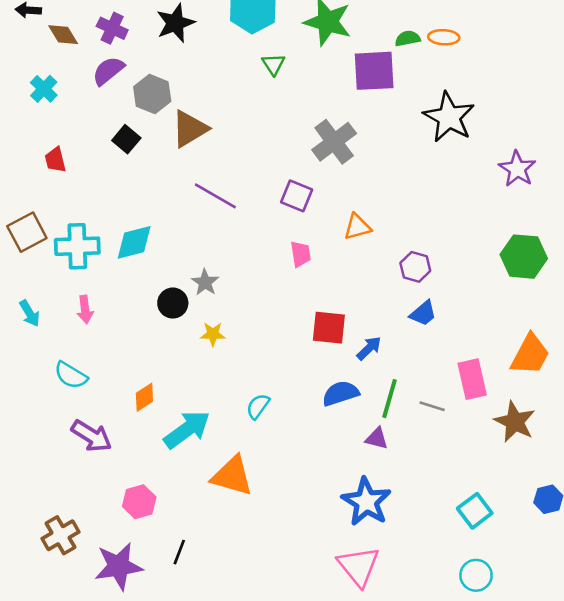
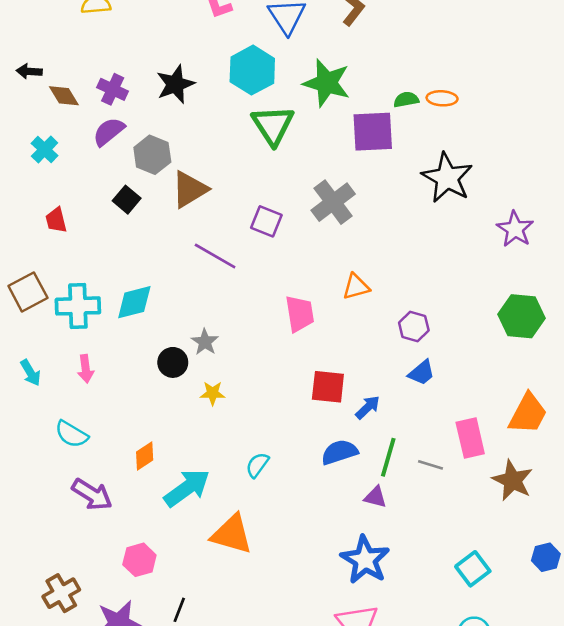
green triangle: (273, 64) -> (273, 125), size x1.8
purple square: (297, 196) -> (266, 221), moved
pink trapezoid: (301, 254) -> (300, 314), size x1.4

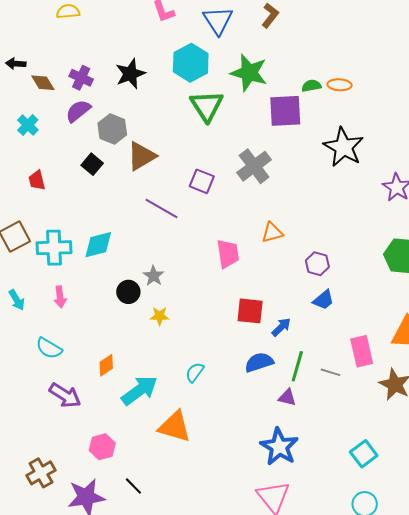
black line: (179, 610) -> (133, 486), turned -66

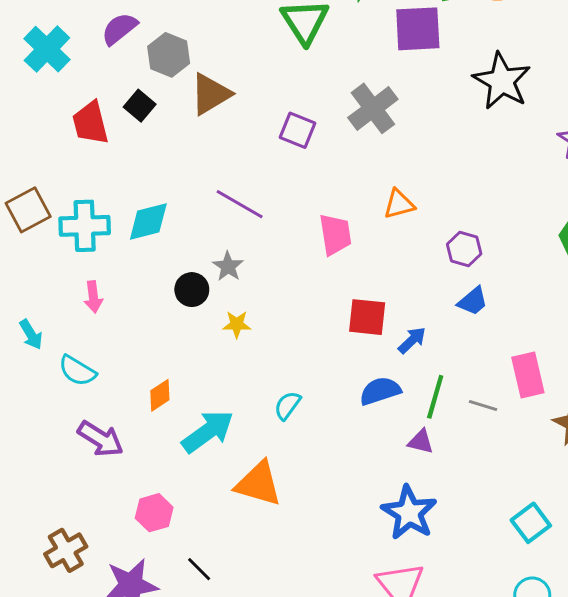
cyan cross: (28, 125) -> (47, 49), size x1.5
red trapezoid: (37, 180) -> (90, 123), moved, size x1.5
purple line: (162, 208) -> (240, 204), moved
cyan arrow: (17, 300) -> (31, 334), moved

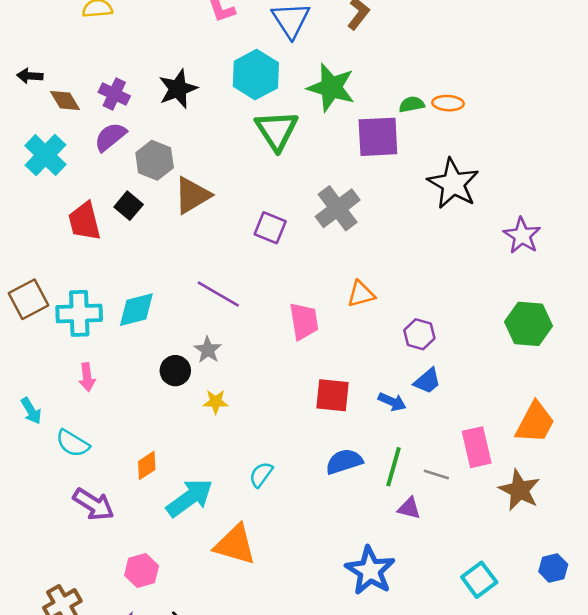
blue arrow: (412, 340) -> (392, 402), moved, turned 68
purple triangle: (421, 442) -> (409, 508), moved

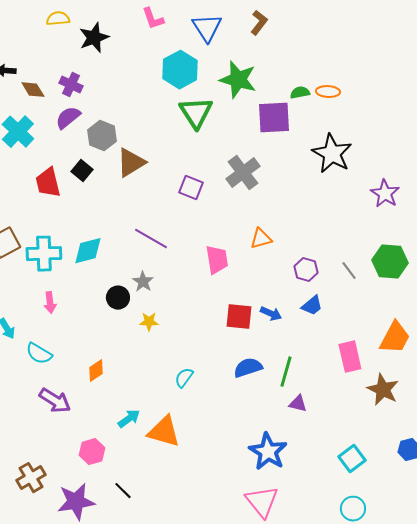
black star: (178, 89) -> (94, 38), moved
blue arrow: (392, 402) -> (271, 314), moved
gray line: (436, 474) -> (349, 271), moved, turned 36
cyan arrow: (190, 498) -> (129, 419), moved, size x0.6

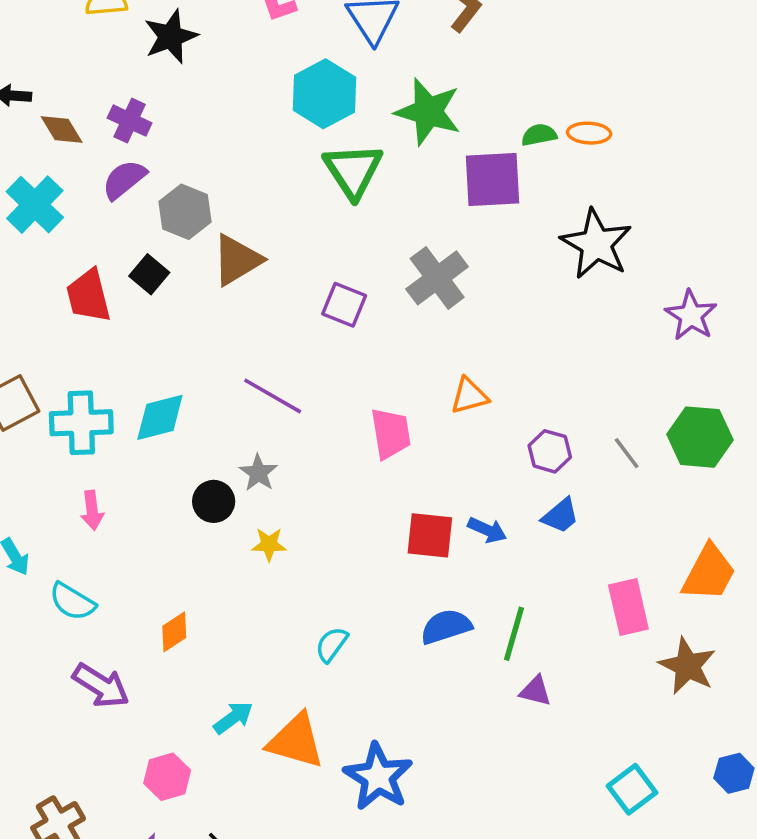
blue star: (268, 452) -> (378, 777), moved

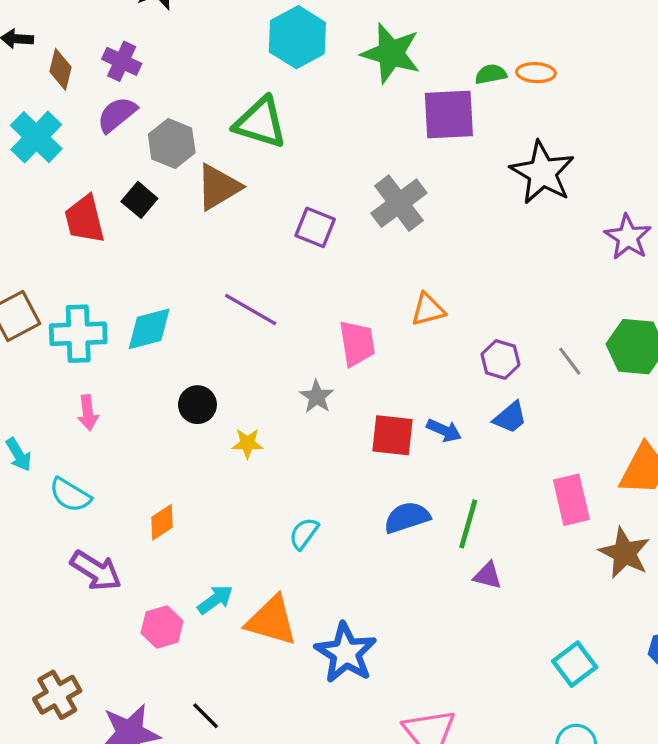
brown diamond: (62, 130) -> (60, 69), turned 45
green triangle: (353, 171) -> (260, 123), moved, turned -40
gray star: (258, 473) -> (317, 397), moved
pink hexagon: (167, 777) -> (162, 627), moved

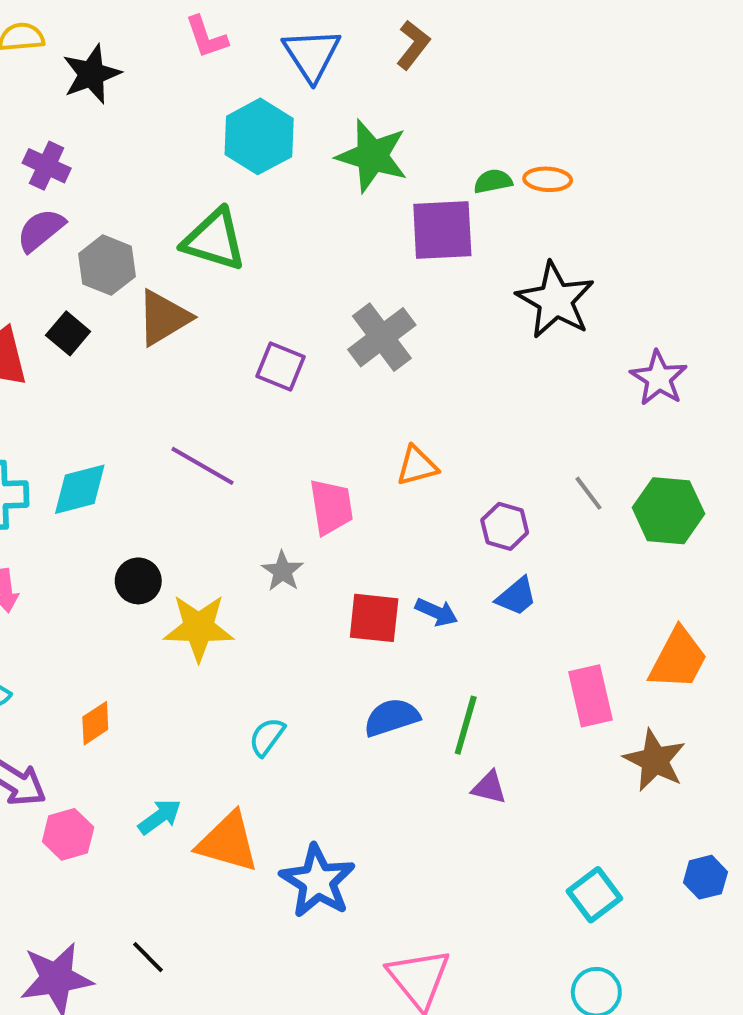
gray line: (570, 361) -> (589, 493), moved
yellow star: (247, 443) -> (199, 628), size x1.8
pink hexagon: (162, 627) -> (68, 834), moved

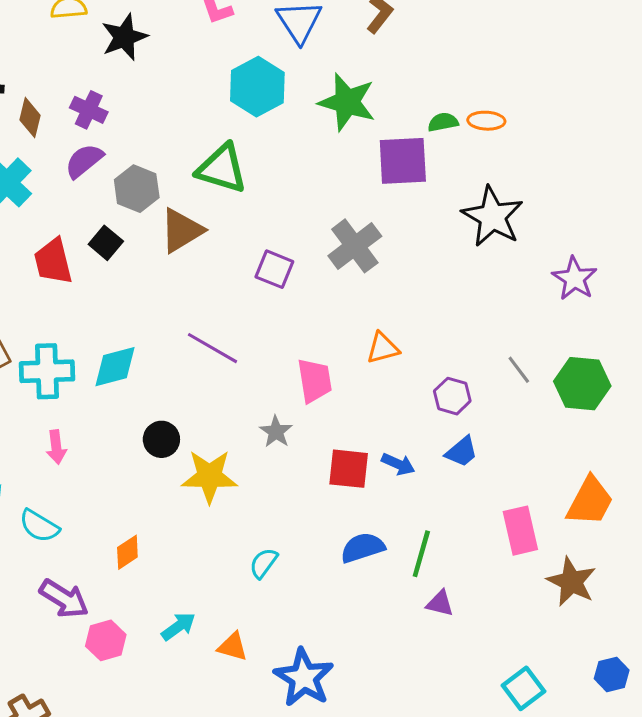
orange triangle: (228, 842) -> (233, 647), size x0.6

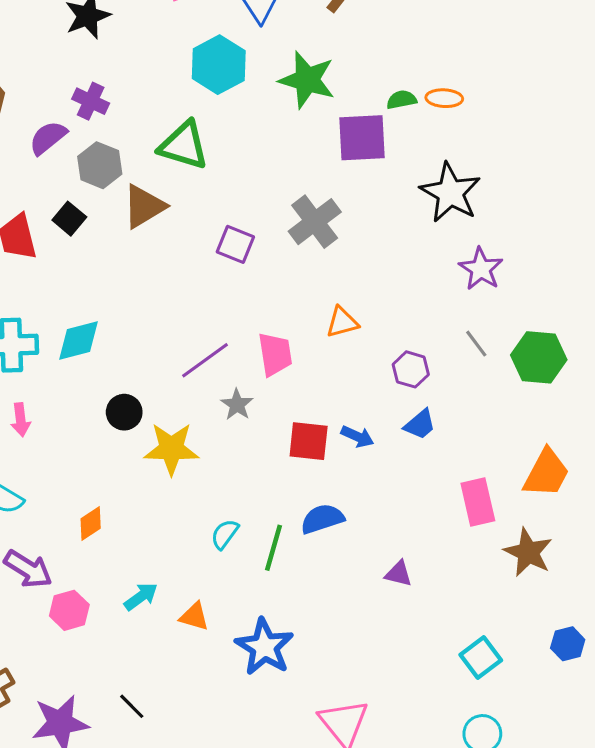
purple cross: (89, 110) -> (91, 101), moved
purple star: (575, 278) -> (481, 269), moved
purple line: (213, 348) -> (205, 360), moved, turned -66
green line: (421, 554) -> (274, 548), moved

